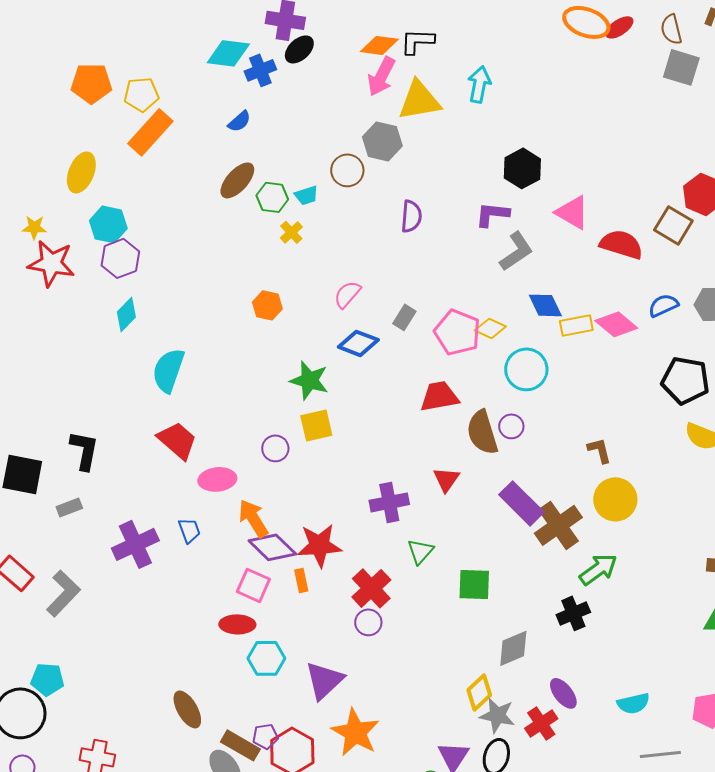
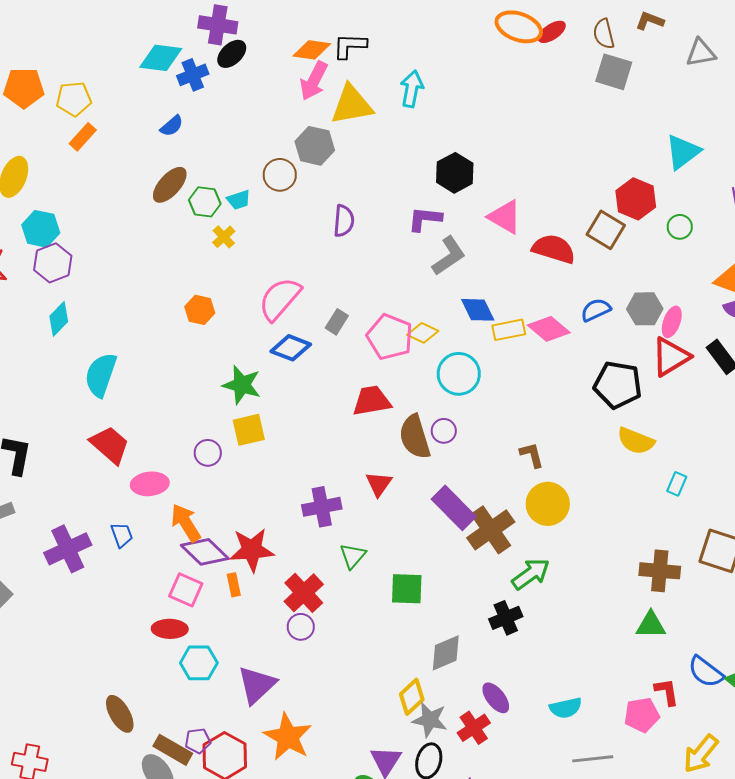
orange rectangle: (150, 132) -> (83, 137), size x0.6
pink semicircle: (347, 294) -> (280, 299), size x1.6

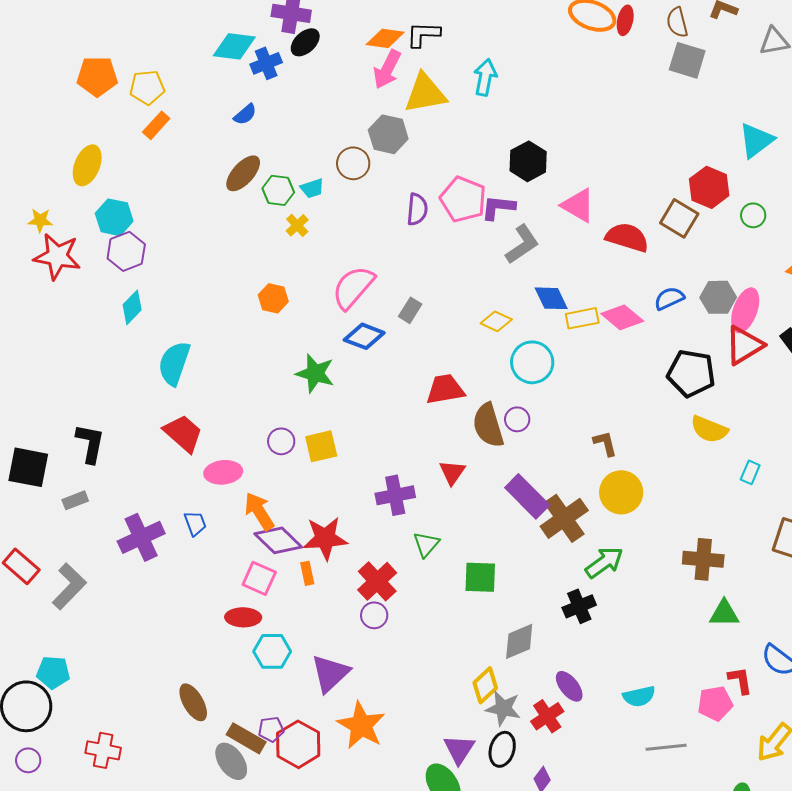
red ellipse: (552, 32) -> (625, 20), turned -44
pink ellipse: (672, 322) -> (745, 310), size x1.4
pink pentagon: (390, 337) -> (463, 199), moved
yellow square: (249, 430) -> (321, 446), moved
brown cross: (660, 571) -> (703, 559), moved

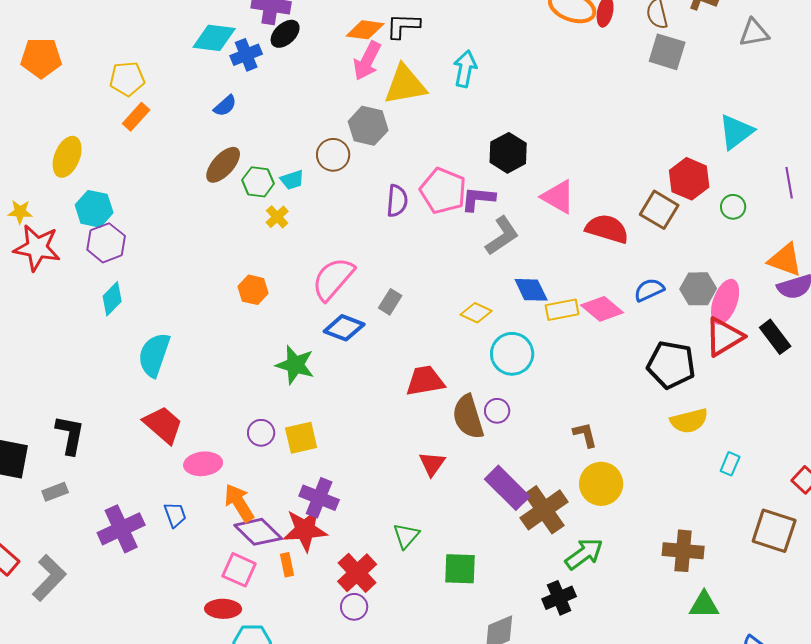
orange pentagon: (97, 76) -> (41, 58), moved
yellow semicircle: (709, 429) -> (689, 421), turned -36
purple cross: (395, 495) -> (319, 498), moved, turned 33

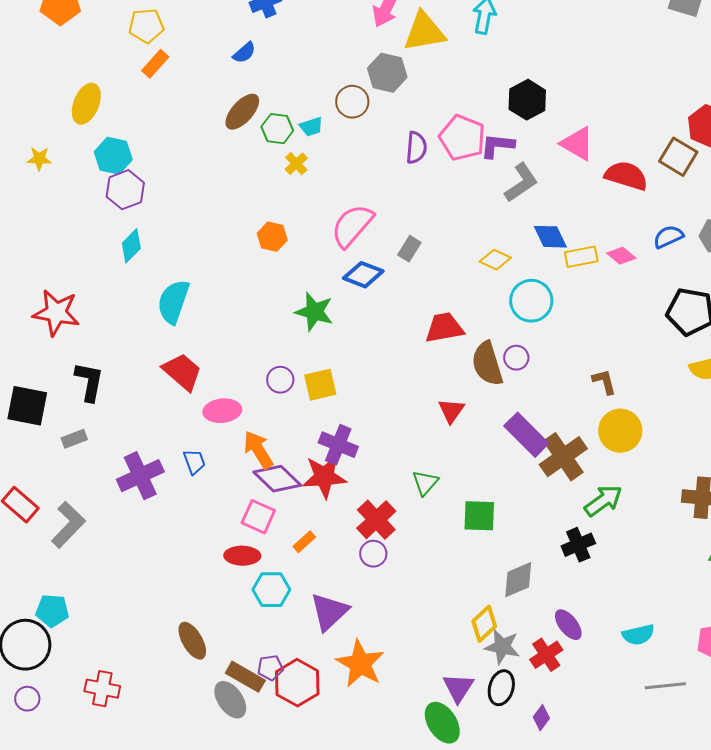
red star: (37, 248) -> (56, 313), moved
pink diamond: (602, 309) -> (621, 256), size x0.7
orange rectangle: (287, 565) -> (304, 542), moved, turned 60

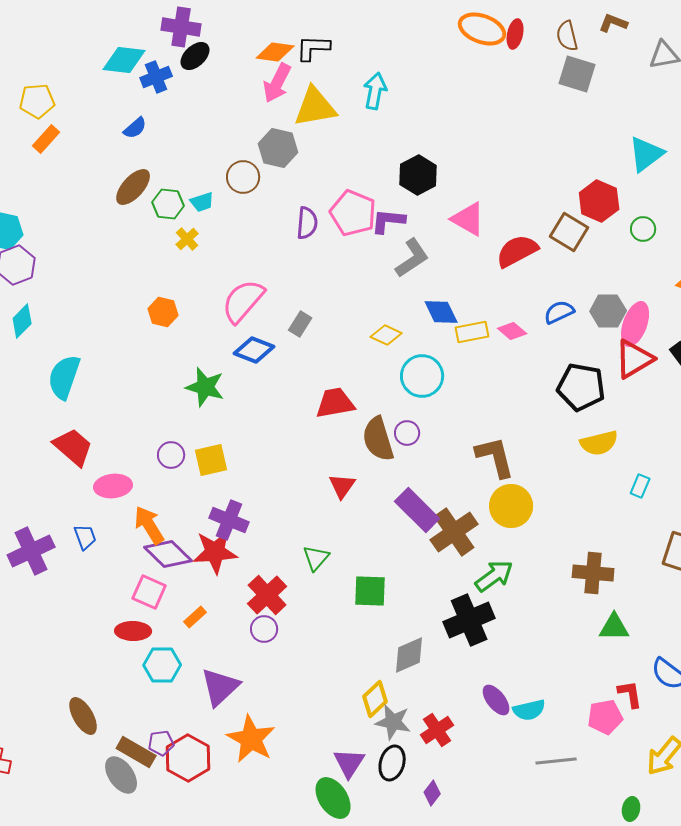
red semicircle: (626, 176) -> (517, 251), turned -45
brown L-shape: (604, 382) -> (495, 457), size x1.6
black cross: (578, 545) -> (469, 620), size x1.5
purple ellipse: (568, 625) -> (496, 700), moved

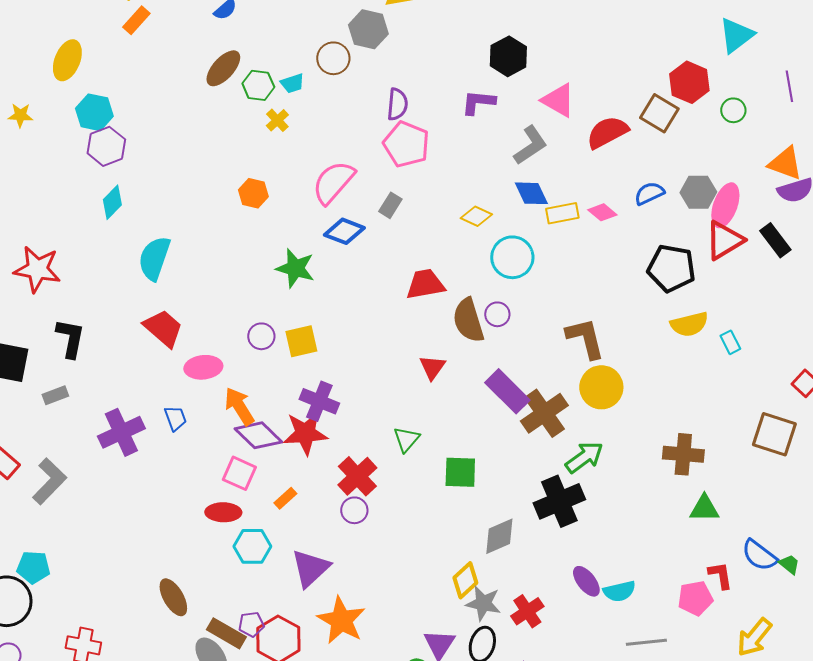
pink pentagon: (353, 213) -> (406, 144), moved
gray L-shape: (412, 258) -> (530, 145), moved
cyan rectangle: (640, 486) -> (730, 342), moved, turned -50

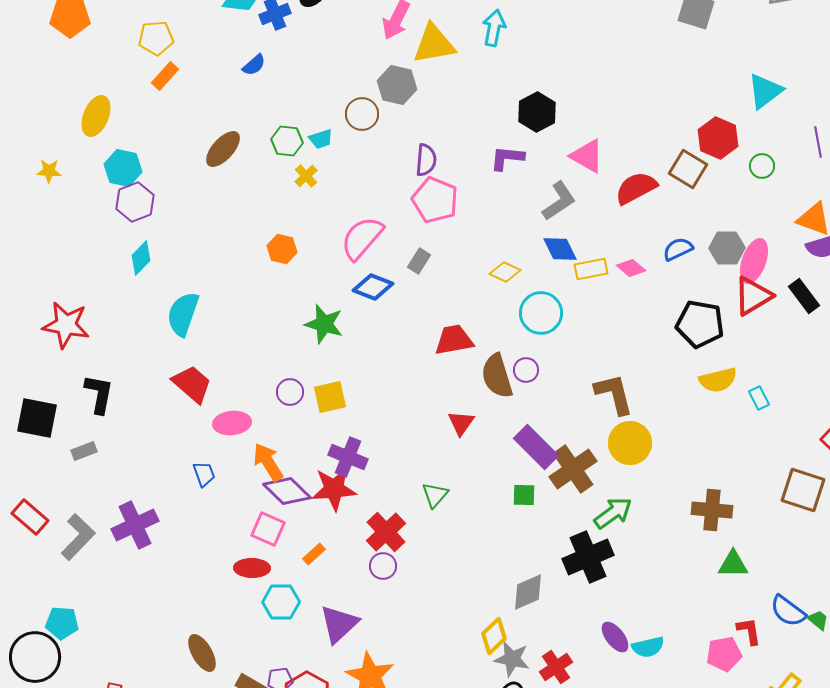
brown ellipse: (223, 68) -> (223, 149), moved
purple cross: (121, 432) -> (135, 525), moved
green square: (460, 472) -> (524, 495), moved, size x0.7

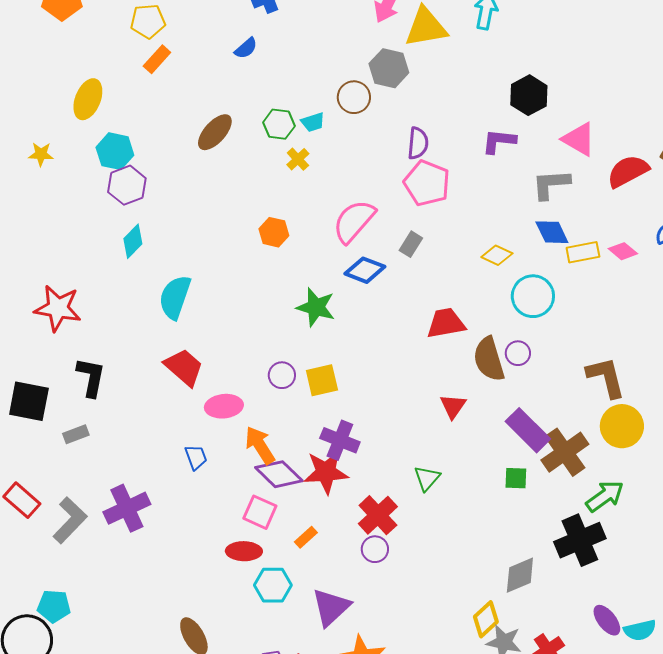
gray L-shape: (559, 201) -> (551, 184), turned -150

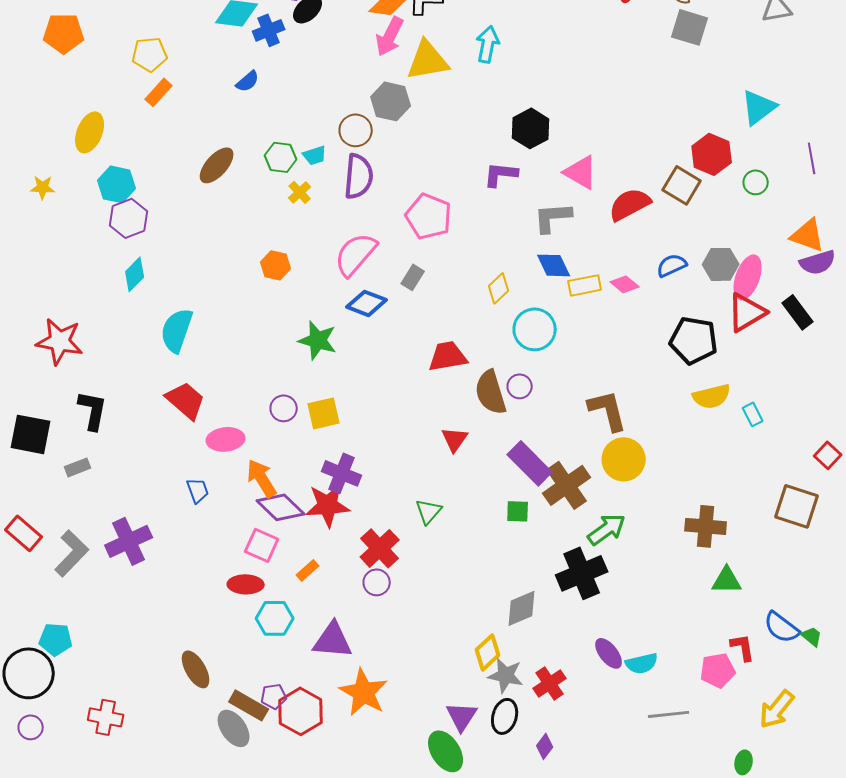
purple semicircle: (418, 143) -> (359, 176), moved, size x1.4
yellow diamond: (497, 255) -> (499, 288), turned -68
purple triangle: (331, 607) -> (333, 640), turned 48

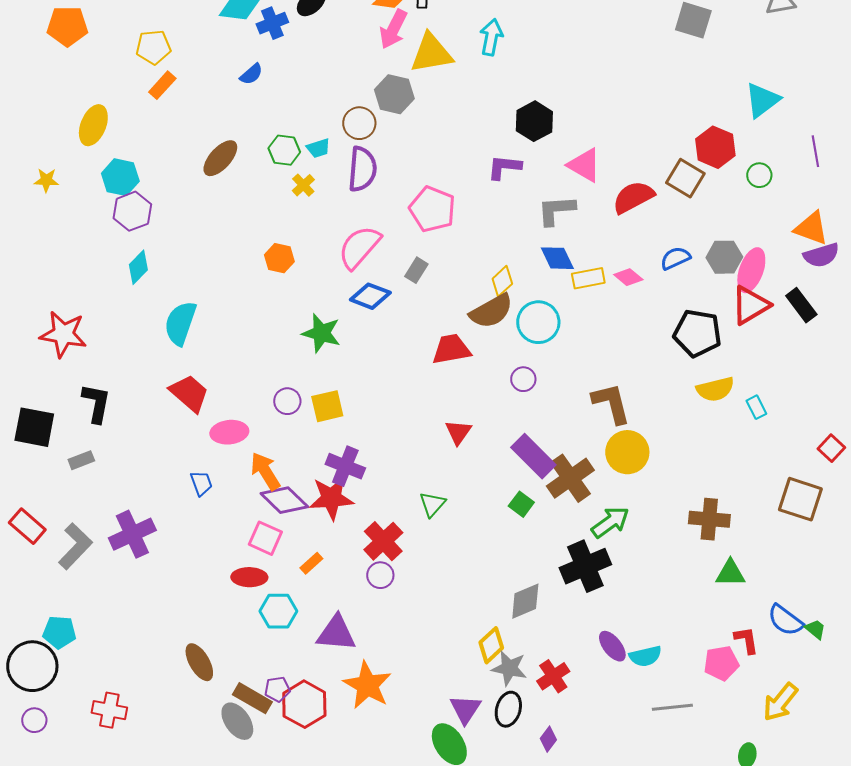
brown semicircle: (491, 392) -> (491, 311), moved, turned -102
green square: (518, 511) -> (521, 504), turned 35

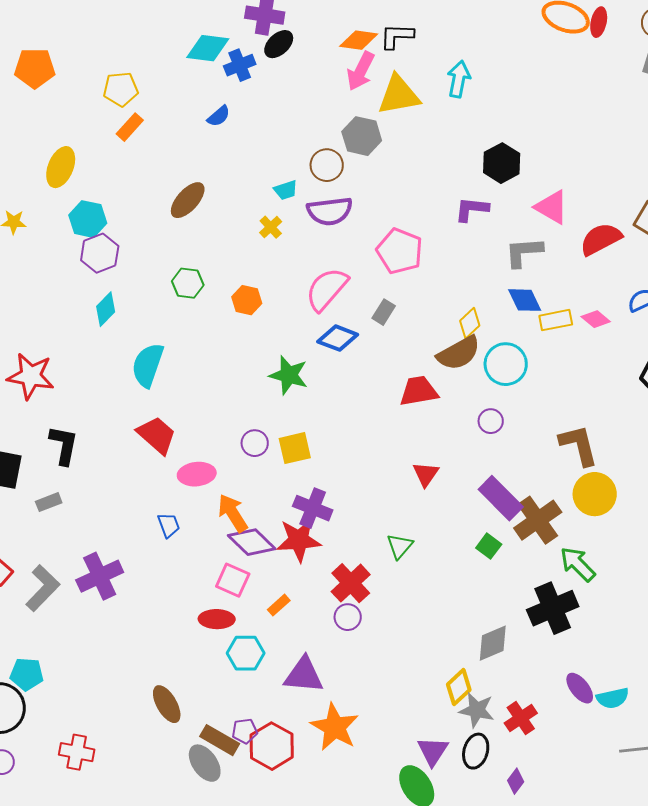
green hexagon: (284, 150) -> (188, 283), moved
purple semicircle: (362, 169) -> (330, 211), turned 78
green arrow: (610, 522) -> (578, 564), turned -99

